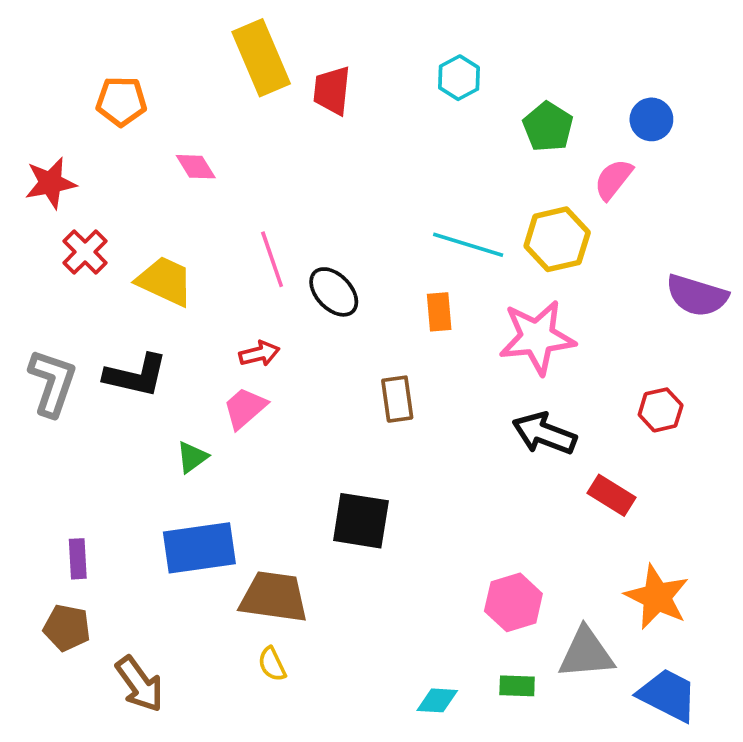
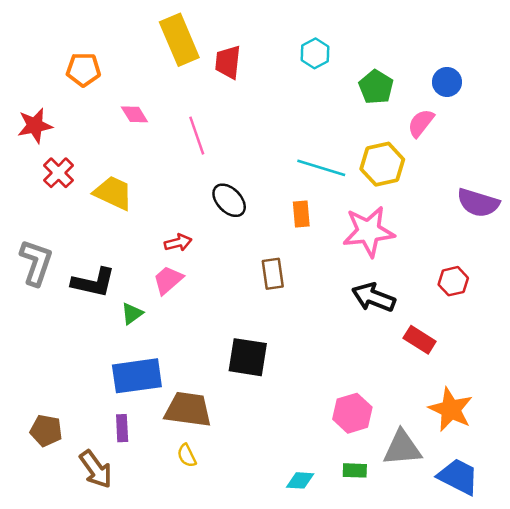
pink line: (272, 259) -> (197, 136), moved
black L-shape: (136, 375) -> (93, 282), moved
purple rectangle: (78, 559) -> (122, 428), moved

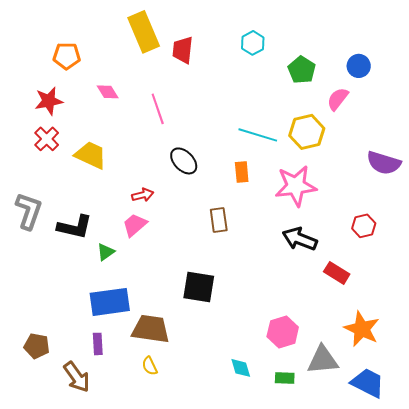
red star: (35, 126) -> (49, 101), moved
cyan diamond: (300, 480) -> (241, 368), moved, turned 70

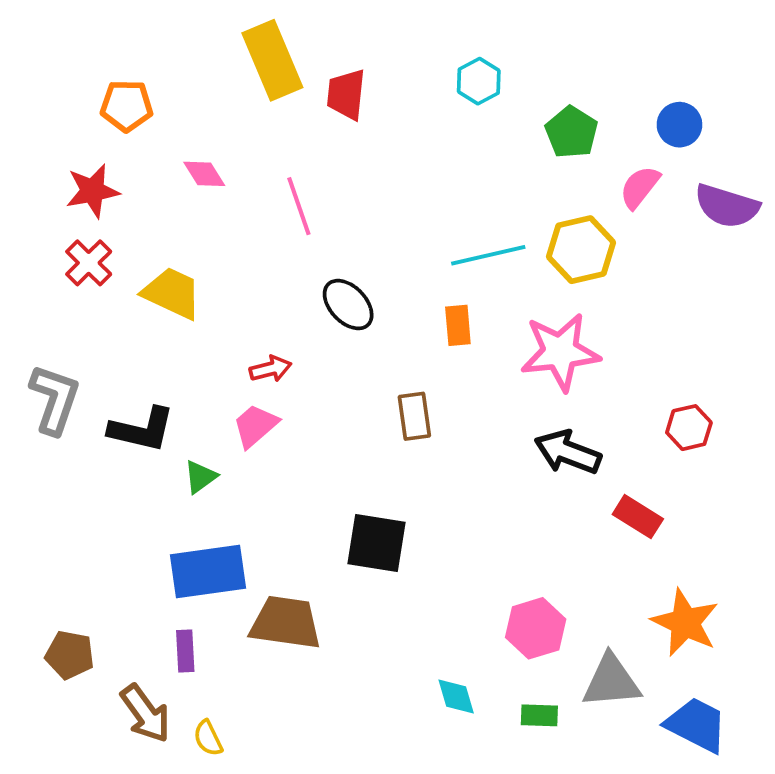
cyan line: (258, 135) -> (488, 255), turned -30
purple semicircle: (384, 163) -> (727, 206), moved
yellow semicircle: (150, 366) -> (208, 738), moved

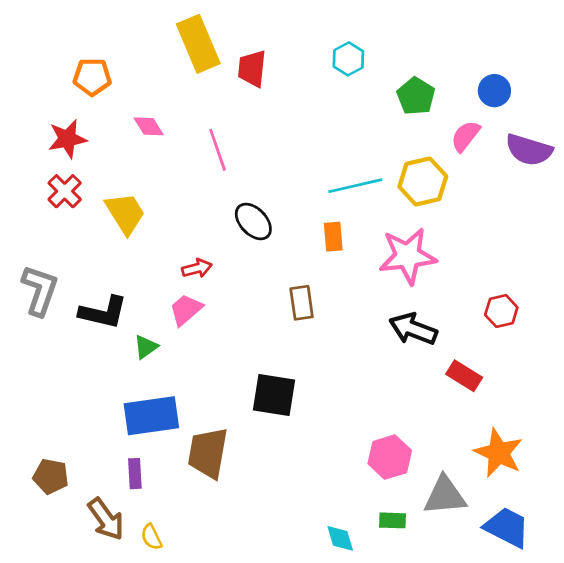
yellow trapezoid: (172, 293) -> (125, 213), turned 33
brown trapezoid: (286, 623) -> (208, 453), turned -88
cyan diamond: (456, 696) -> (340, 538), moved

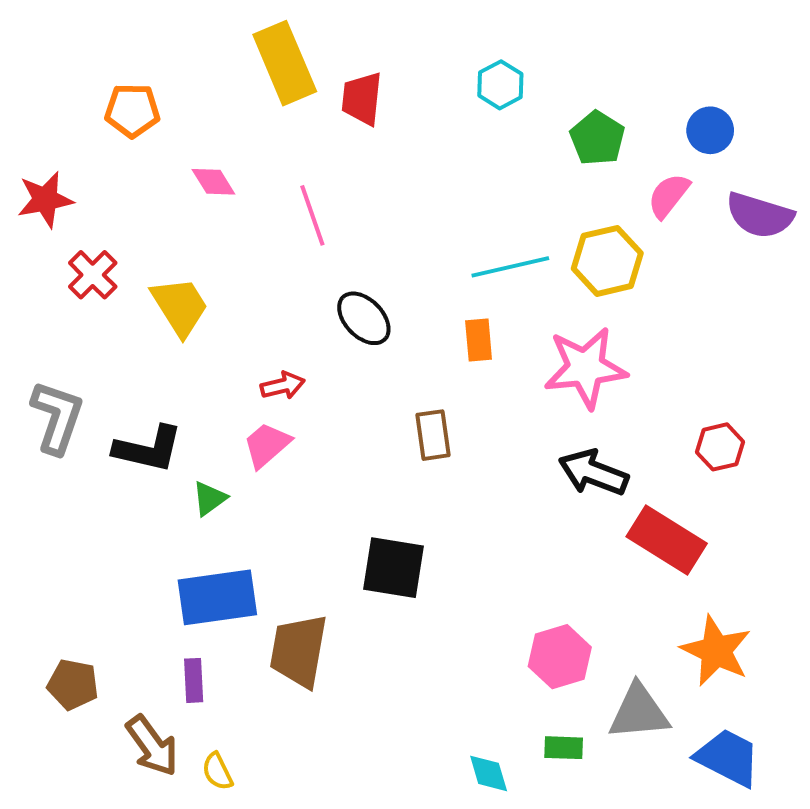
red star: (67, 139) -> (45, 200), moved
red rectangle: (464, 376) -> (667, 540), size x1.5

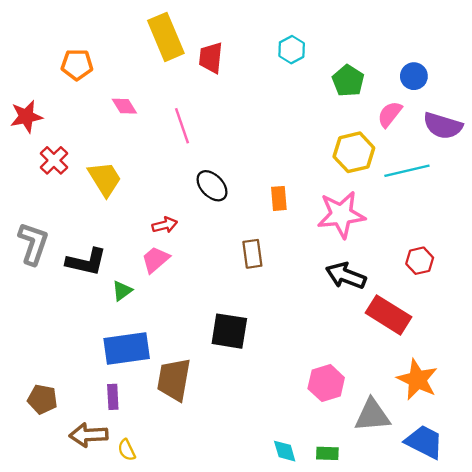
cyan line: (510, 267) -> (407, 171), moved
brown arrow: (152, 746) -> (89, 435), turned 123
green rectangle: (564, 748) -> (327, 453), moved

